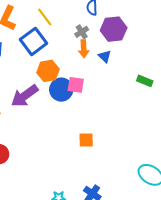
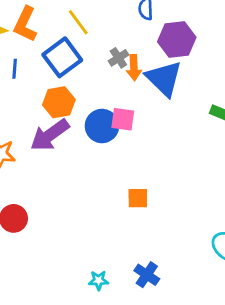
gray cross: (82, 32) -> (118, 58), moved
blue triangle: (105, 56) -> (164, 78), size x2.0
orange hexagon: (48, 71) -> (59, 102), moved

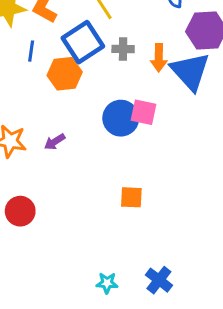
gray cross: (118, 58) -> (123, 49), moved, turned 30
orange hexagon: (59, 102) -> (65, 74), moved
purple arrow: (50, 135) -> (55, 142), moved, size x0.5
orange square: (138, 198) -> (131, 197), moved

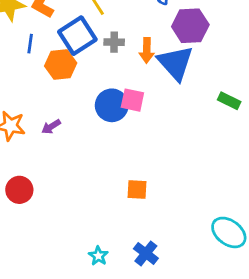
orange square: (131, 197) -> (137, 189), moved
cyan star: (107, 283) -> (98, 256), turned 30

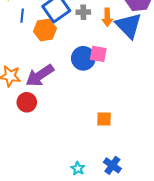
purple arrow: (51, 127) -> (40, 76), size x2.0
red circle: (19, 190) -> (27, 102), moved

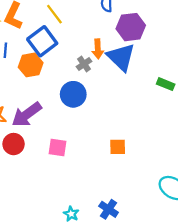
gray cross: (83, 12) -> (84, 64), moved, turned -32
pink square: (98, 54) -> (57, 148), moved
orange square: (104, 119) -> (118, 147), moved

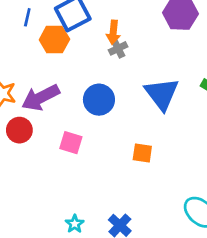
orange arrow: (98, 49) -> (113, 32), moved
blue triangle: (121, 57) -> (162, 94), moved
blue circle: (73, 94) -> (99, 100), moved

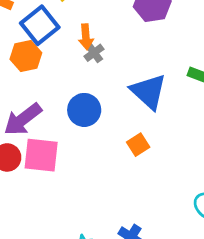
pink square: (71, 143) -> (41, 155), moved, size x1.5
orange square: (142, 153) -> (138, 145), moved, turned -30

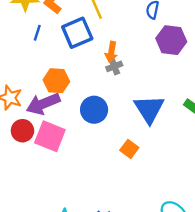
orange hexagon: (26, 56) -> (56, 81), moved
orange square: (138, 145) -> (129, 149), turned -36

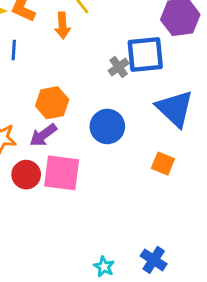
blue square: (77, 33) -> (145, 54), moved, turned 32
orange arrow: (111, 52) -> (62, 26), moved
purple arrow: (43, 104) -> (43, 135), size x0.7

